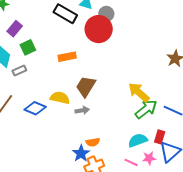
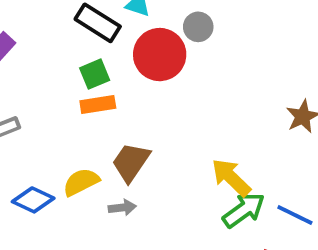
gray circle: (106, 14) -> (198, 27), moved
green square: (28, 47) -> (95, 74), moved
yellow semicircle: (60, 98) -> (81, 182), turned -42

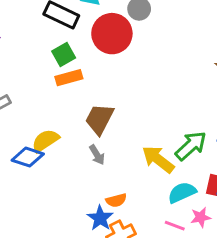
yellow arrow: (231, 178) -> (158, 159), moved
yellow semicircle: (81, 182) -> (45, 141), moved
gray arrow: (122, 208) -> (97, 155), turned 72

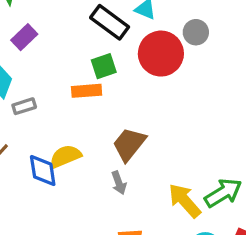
orange rectangle: (69, 78) -> (87, 91), moved
blue diamond: (28, 157) -> (43, 171), turned 52

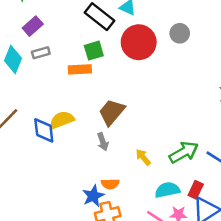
gray circle: (196, 32) -> (180, 33), moved
gray rectangle: (24, 106) -> (41, 53), moved
yellow arrow: (185, 201) -> (143, 157), moved, size x0.6

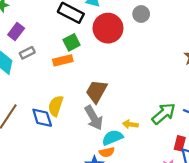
yellow semicircle: (62, 120) -> (56, 106), turned -40
gray arrow: (103, 142) -> (94, 118), size x1.6
yellow arrow: (143, 157) -> (130, 124), turned -32
cyan semicircle: (167, 190) -> (112, 138), moved

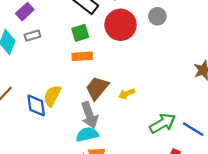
orange rectangle: (63, 60) -> (82, 56), moved
yellow arrow: (130, 124) -> (127, 94), moved, turned -40
cyan semicircle: (112, 138) -> (87, 134), moved

